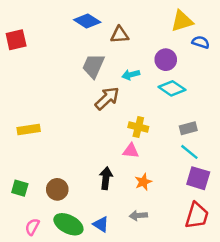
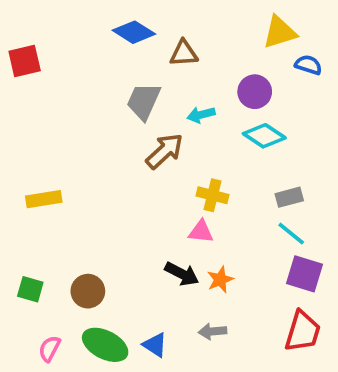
black arrow: (106, 178) -> (182, 274), moved, turned 110

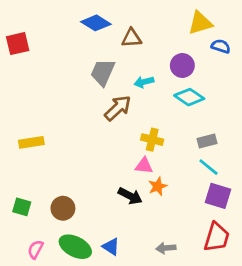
orange star: (220, 280) -> (158, 186), moved
gray arrow: (213, 331) -> (166, 248), moved

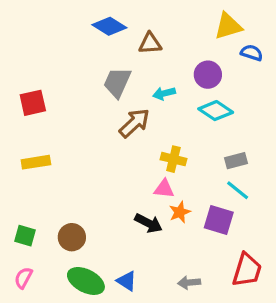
red square: (18, 44) -> (33, 103), moved
purple square: (218, 196) -> (219, 220), moved
pink semicircle: (35, 249) -> (23, 278), moved

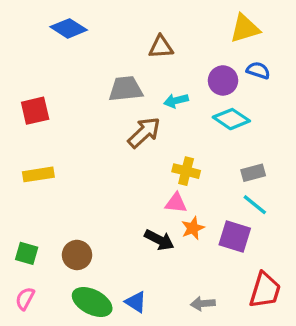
blue diamond: (109, 26) -> (69, 28), moved
blue semicircle: (252, 53) -> (258, 70), moved
gray trapezoid: (117, 82) -> (126, 89), turned 60

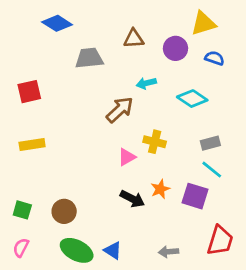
purple circle: (223, 80) -> (176, 48), moved
gray trapezoid: (126, 89) -> (89, 58), moved
pink triangle: (176, 203) -> (127, 157), moved, turned -36

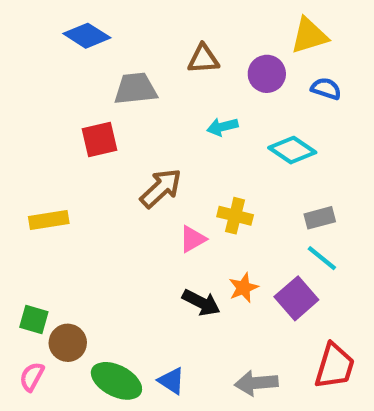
red square: (29, 92) -> (100, 139), moved
brown arrow: (120, 110) -> (161, 188), moved
purple square: (195, 196) -> (296, 298), turned 32
brown circle: (64, 211) -> (68, 343), moved
gray arrow: (169, 252) -> (256, 383), size x1.4

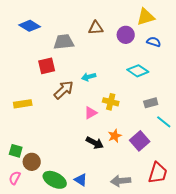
blue diamond: (87, 36) -> (30, 26), moved
cyan arrow: (222, 127) -> (89, 77), moved
brown arrow: (161, 188) -> (64, 90), moved
cyan line: (322, 258) -> (164, 122), moved

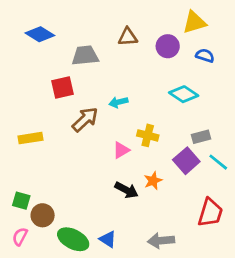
purple square: (140, 141) -> (186, 161), moved
red trapezoid: (158, 173) -> (210, 213), moved

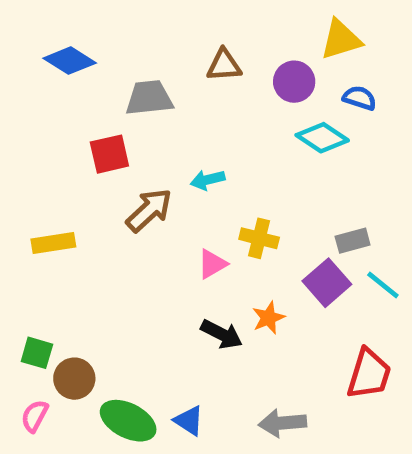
cyan diamond: (184, 94) -> (322, 138), moved

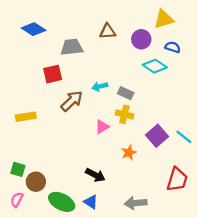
gray rectangle: (353, 241) -> (126, 93), moved, turned 40
black arrow: (222, 334) -> (95, 175), moved

